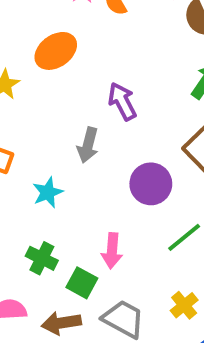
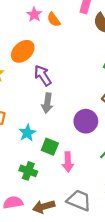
purple arrow: (122, 101) -> (43, 75), moved
green square: (82, 283) -> (50, 147), moved

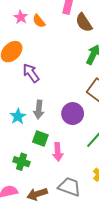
gray arrow: (47, 103) -> (39, 110), moved
cyan star: (27, 133) -> (18, 116), moved

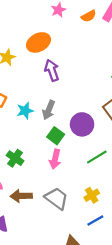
orange semicircle: (39, 21) -> (89, 16), moved, turned -96
green square: (40, 138) -> (56, 136), moved

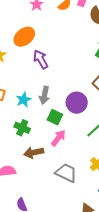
green cross: (15, 158) -> (22, 128), moved
pink arrow: (55, 159) -> (58, 138), turned -144
brown arrow: (21, 196) -> (34, 153), moved

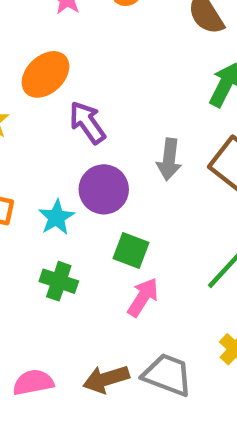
gray arrow: (44, 95) -> (169, 159), moved
purple circle: (77, 103) -> (104, 189), moved
brown arrow: (34, 153) -> (106, 379), moved

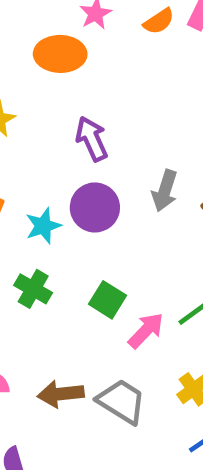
orange ellipse: (45, 74) -> (60, 54), moved, turned 33
green square: (131, 250) -> (108, 300), moved
pink arrow: (143, 297) -> (146, 330), moved

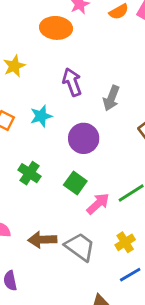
gray arrow: (165, 191) -> (111, 98), moved
purple circle: (95, 207) -> (84, 138), moved
cyan star: (43, 226) -> (41, 116), moved

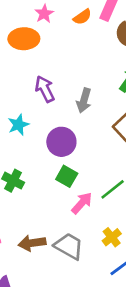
green square: (75, 183) -> (67, 176), moved

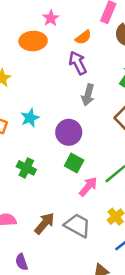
orange semicircle: (82, 17) -> (83, 37), moved
purple arrow: (45, 89) -> (78, 63), moved
brown arrow: (32, 243) -> (45, 223), turned 140

